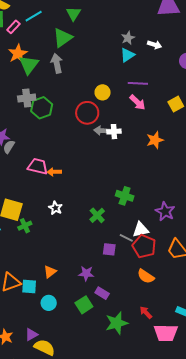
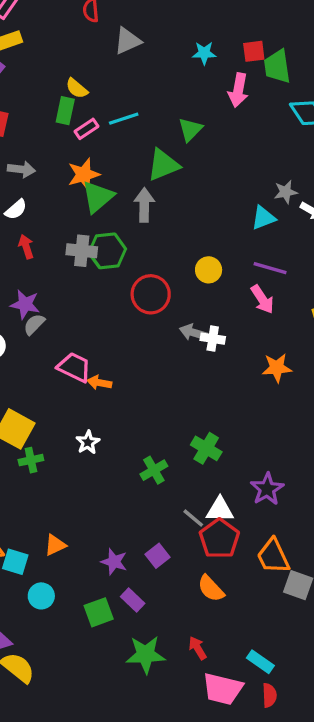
gray star: (128, 38) -> (286, 192), moved
green hexagon: (42, 108) -> (107, 251), moved
red circle: (87, 113) -> (151, 294), moved
purple square: (109, 249) -> (157, 556), moved, turned 32

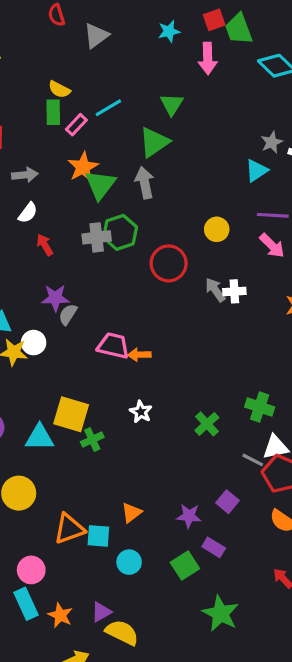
gray arrow: (193, 332) -> (215, 290), turned 50
green cross: (206, 448) -> (260, 407), moved
green star: (146, 655) -> (221, 613), moved, turned -30

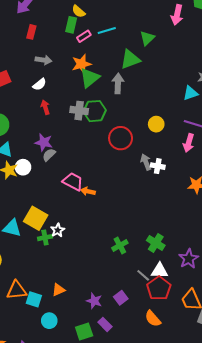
pink arrow: (272, 246) -> (189, 143), turned 48
white star: (141, 412) -> (58, 230), moved

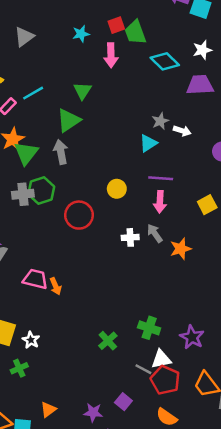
gray arrow: (146, 162) -> (155, 233), moved
orange arrow: (88, 191) -> (56, 286), turned -112
green cross: (45, 238) -> (19, 368), moved

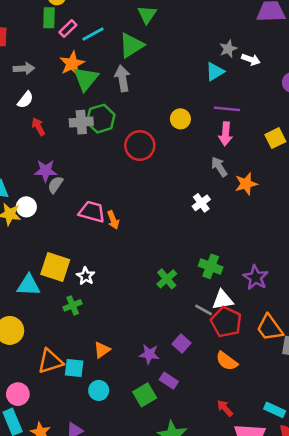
cyan line: (33, 93) -> (93, 34), moved
white cross: (130, 237) -> (201, 203), moved, turned -35

